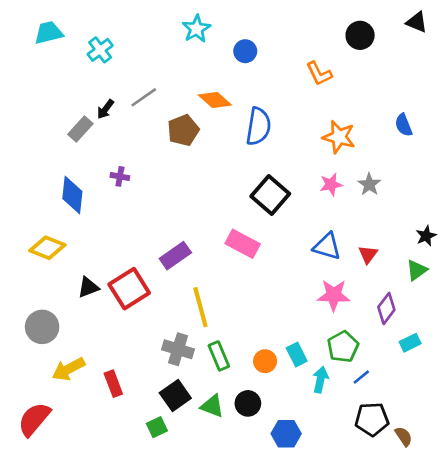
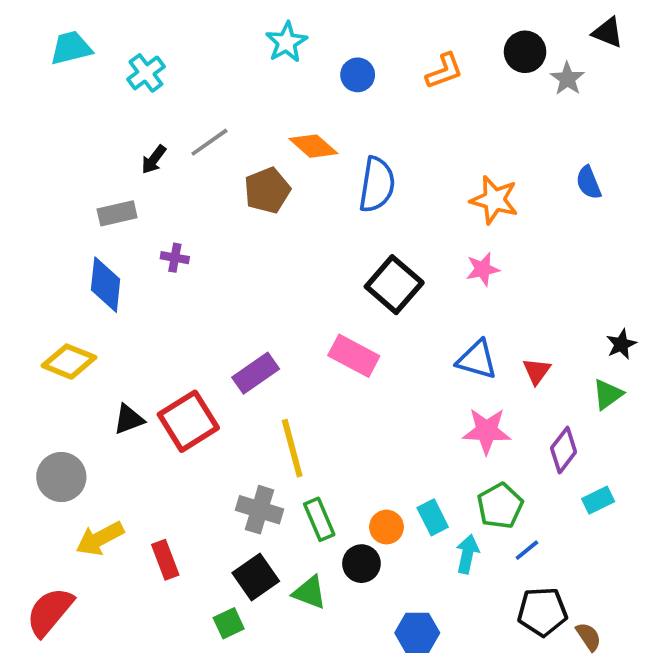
orange L-shape: (319, 74) -> (444, 71), moved, turned -84
gray rectangle: (80, 129) -> (117, 213), moved, turned 35
gray star: (369, 184) -> (567, 79), moved
black circle: (248, 403) -> (361, 564), moved

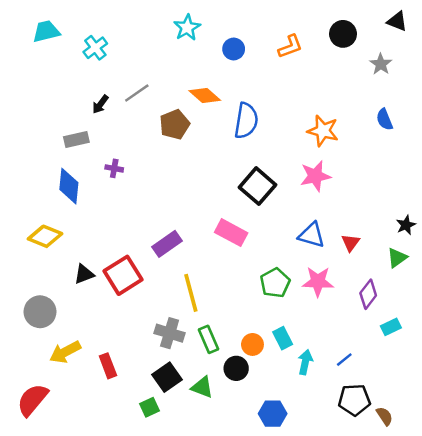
gray star: (567, 79) -> (381, 64), moved
pink star: (483, 269) -> (315, 176), size x1.4
green pentagon: (500, 506) -> (275, 283), moved

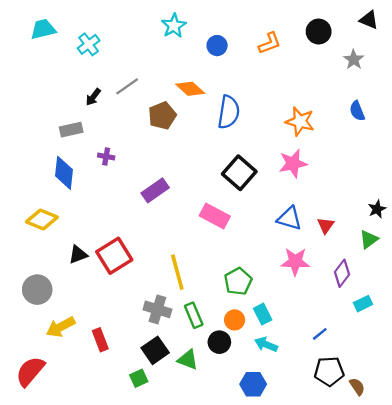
purple rectangle: (167, 244) -> (155, 190), moved
green pentagon: (275, 283) -> (238, 281), moved
cyan arrow: (305, 362) -> (266, 344), moved, turned -80

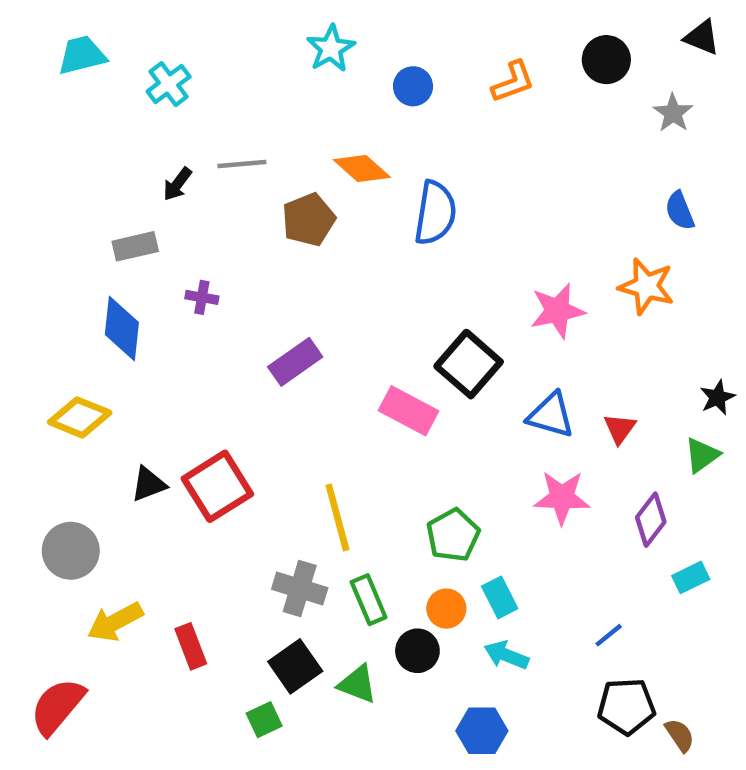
gray line: (127, 86) -> (242, 164), turned 30
orange star: (300, 121) -> (646, 286), moved
black square: (239, 173) -> (469, 364), moved

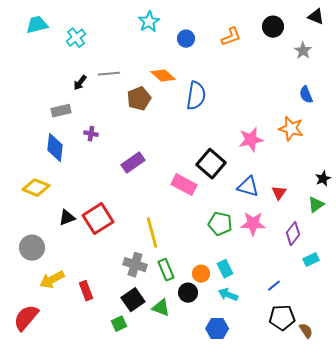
green pentagon: (453, 535) -> (220, 224), moved, turned -30

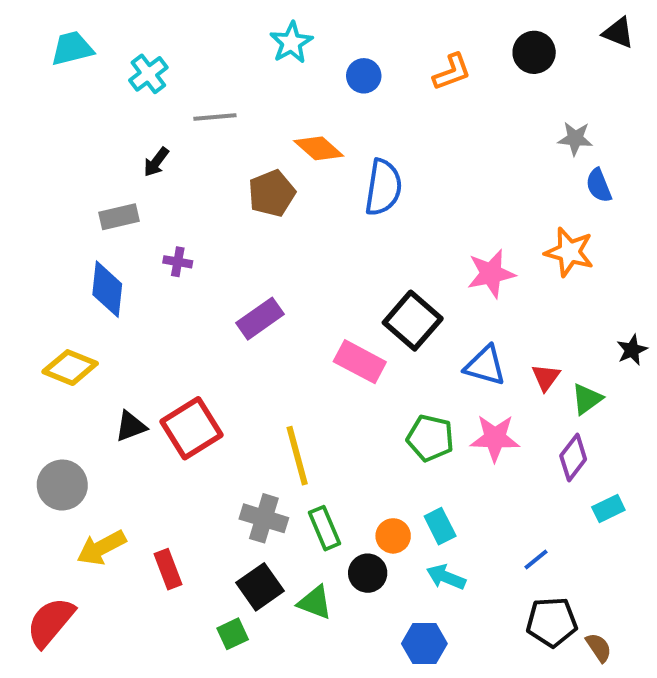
gray star: (303, 51) -> (575, 138), moved, turned -30
gray line: (109, 74) -> (215, 117), moved
green triangle: (316, 205) -> (587, 399), moved

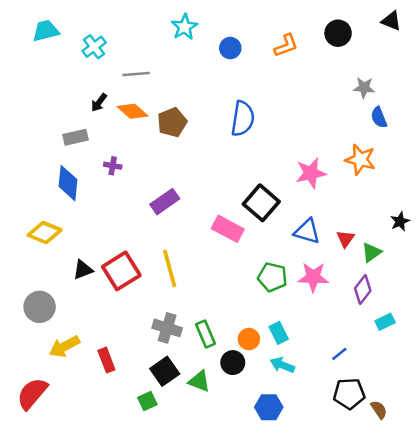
orange diamond: (319, 148) -> (132, 111), moved
yellow line: (297, 456) -> (170, 268), moved

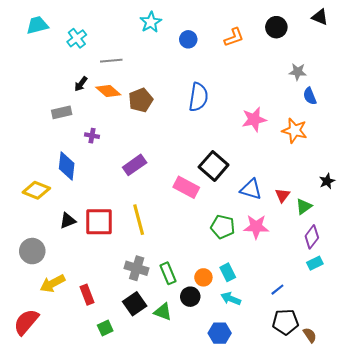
pink star: (311, 173) -> (254, 119), moved
blue diamond: (68, 183) -> (67, 166), moved
red square: (121, 271) -> (99, 222), turned 32
purple diamond: (363, 290) -> (312, 237), moved
green square: (147, 401) -> (105, 328), moved

